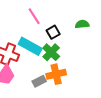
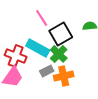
black square: (53, 32) -> (61, 34), size x1.6
gray rectangle: (39, 81) -> (47, 71), moved

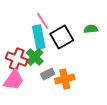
cyan rectangle: (38, 48) -> (39, 37), moved, turned 50
green cross: (59, 54) -> (35, 57), moved

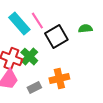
cyan rectangle: (39, 37) -> (19, 24), moved, turned -30
gray rectangle: (48, 74) -> (34, 88), moved

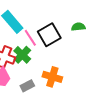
pink line: (37, 21) -> (30, 38), moved
orange cross: (59, 79) -> (52, 77), turned 30

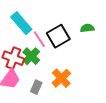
orange cross: (52, 77) -> (61, 78), turned 30
gray rectangle: (27, 86) -> (36, 87), turned -40

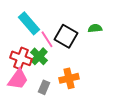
black square: (58, 36) -> (66, 36), turned -30
orange cross: (61, 78) -> (69, 78), turned 30

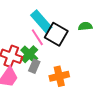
cyan rectangle: (29, 23) -> (41, 21), moved
gray rectangle: (44, 87) -> (34, 66), moved

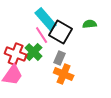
gray rectangle: (34, 66) -> (60, 58), moved
orange cross: (59, 76) -> (64, 74), turned 36

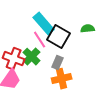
orange cross: (64, 74) -> (62, 79), turned -36

